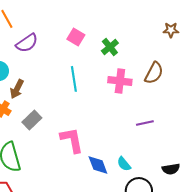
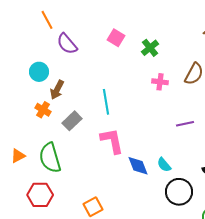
purple semicircle: (27, 43) -> (67, 44), turned 85
cyan line: (74, 79) -> (106, 102), moved
pink cross: (120, 81) -> (160, 82), size x0.7

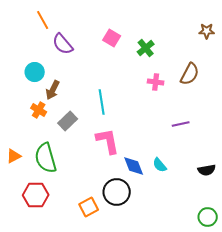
black circle: (179, 192) -> (117, 192), moved

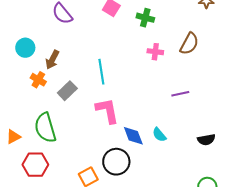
green cross: (146, 48) -> (145, 18), turned -36
cyan circle: (35, 72) -> (25, 48), moved
orange triangle: (14, 156) -> (13, 137), moved

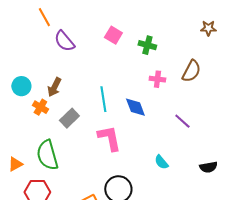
cyan circle: (25, 48) -> (21, 86), moved
purple line: (180, 94) -> (182, 121), turned 54
blue diamond: (133, 136) -> (135, 107), moved

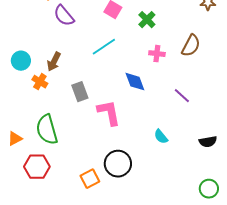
green cross: (147, 45) -> (147, 20), turned 30
cyan line: (103, 99) -> (104, 47), moved, turned 65
gray rectangle: (69, 118) -> (80, 92), moved, turned -66

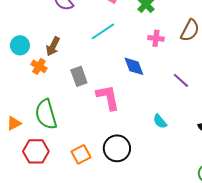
orange square: (90, 179) -> (81, 154), moved

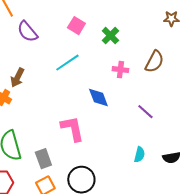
gray rectangle: (79, 76) -> (43, 159), moved
cyan semicircle: (160, 121) -> (139, 155), moved, turned -126

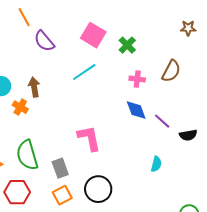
pink square: (76, 26) -> (93, 35), size x1.4
brown arrow: (17, 78) -> (34, 87), turned 144
blue diamond: (98, 98) -> (136, 110), moved
black semicircle: (171, 158) -> (188, 135), moved

